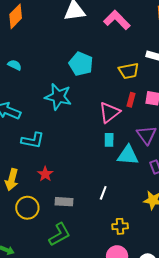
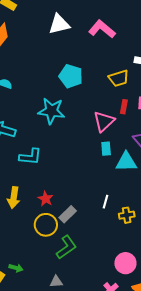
red star: (45, 174) -> (46, 199), moved
gray rectangle: (64, 202) -> (68, 214), turned -42
yellow circle: (27, 208) -> (46, 225), moved
yellow cross: (120, 226) -> (127, 215), moved

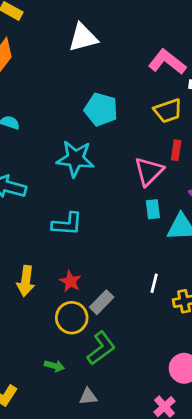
pink L-shape: (102, 29) -> (167, 62), moved
cyan L-shape: (30, 157) -> (67, 224), moved
green arrow: (16, 268) -> (54, 366), moved

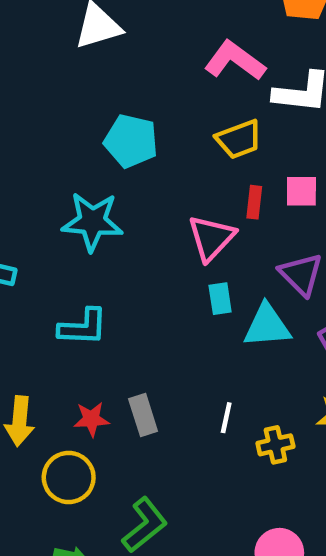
red star: (70, 281) -> (91, 419), turned -30
gray rectangle: (102, 302) -> (143, 415), moved, turned -60
yellow circle: (72, 318) -> (69, 477), moved

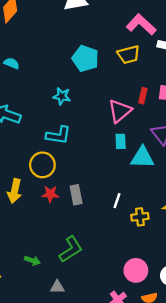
yellow trapezoid: (239, 139) -> (129, 55), moved
cyan star: (92, 222) -> (62, 96), size x0.6
cyan L-shape: (83, 327) -> (58, 135), moved
yellow circle: (69, 477) -> (42, 165), moved

